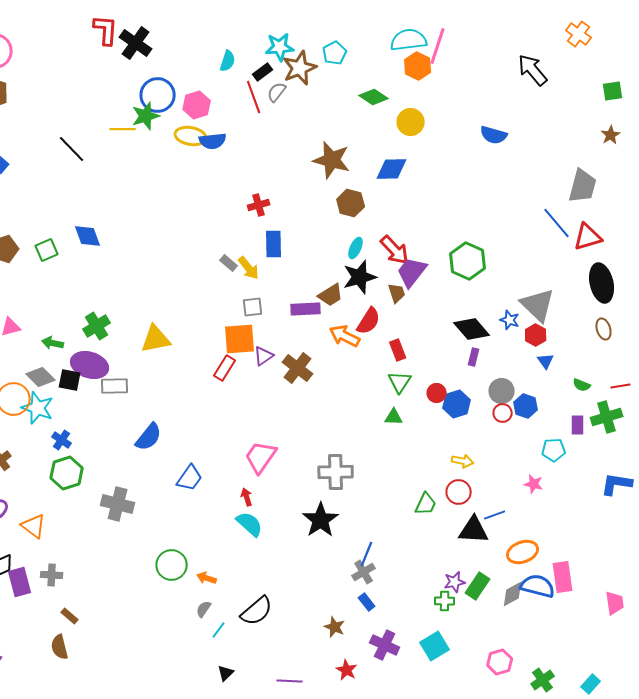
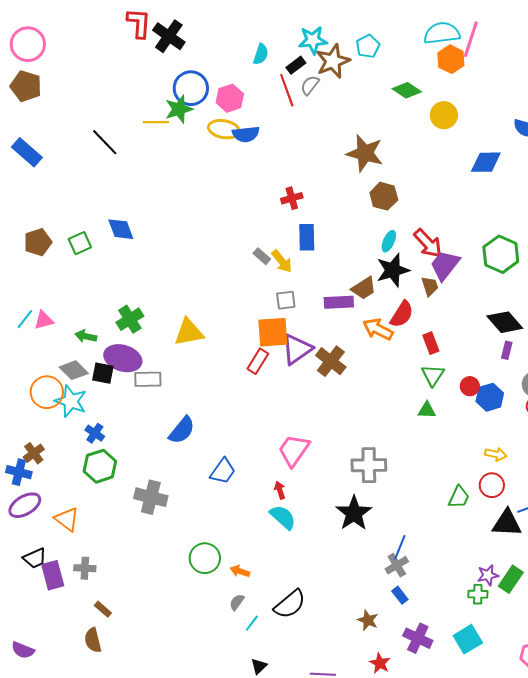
blue diamond: (392, 169) -> (486, 162), moved
purple triangle: (264, 356) -> (297, 349), size x1.6

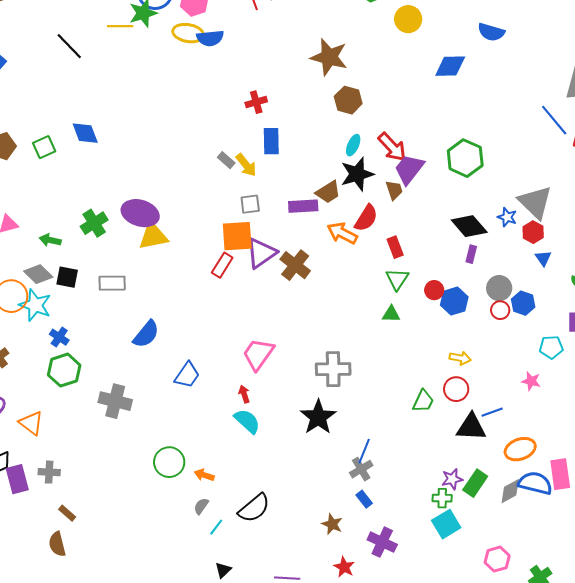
purple ellipse: (123, 358) -> (140, 213), moved
cyan square: (468, 639) -> (446, 524), moved

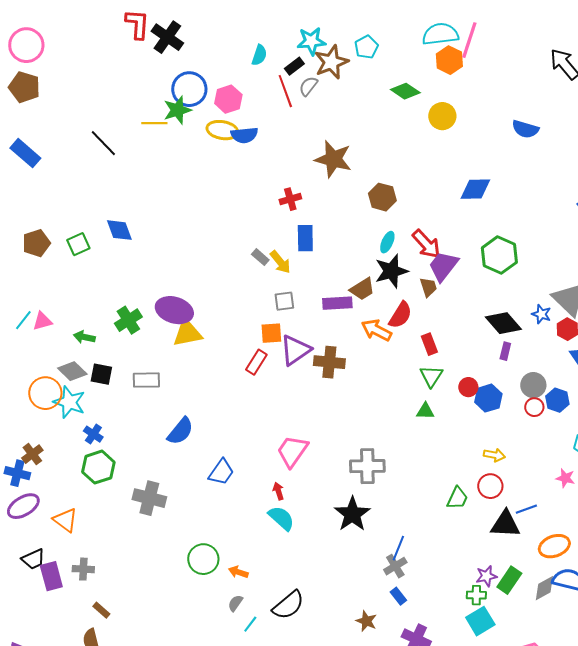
brown star: (329, 57) -> (333, 159), moved
blue diamond: (450, 66) -> (475, 189), moved
orange square: (237, 236) -> (271, 333), size x0.7
brown cross: (295, 265) -> (329, 362), turned -32

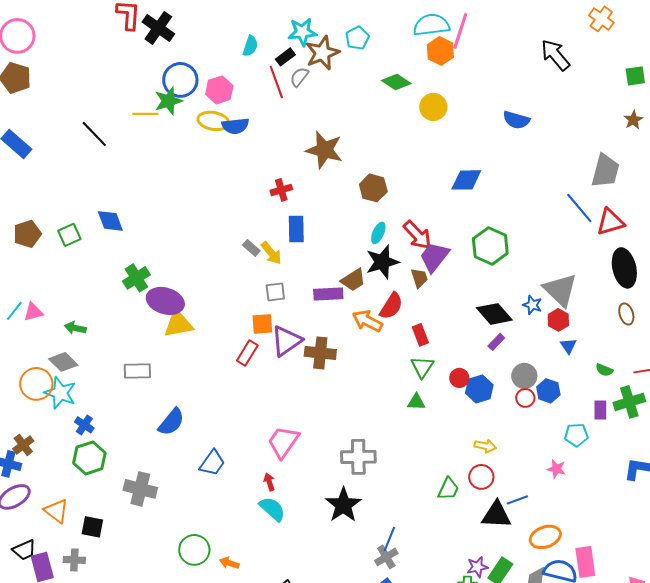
green cross: (128, 320) -> (136, 278), moved
purple rectangle: (505, 351) -> (496, 342), turned 30
black square: (101, 374) -> (92, 527), moved

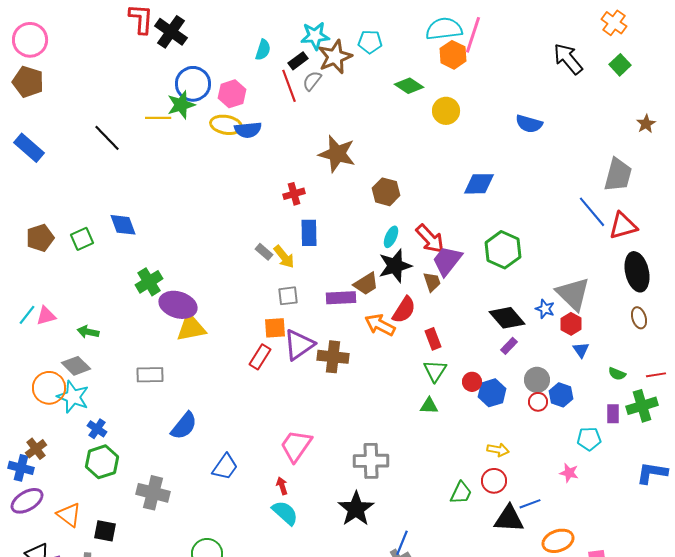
cyan pentagon: (357, 38) -> (370, 42), turned 30
green square: (635, 76) -> (620, 65), moved, turned -35

